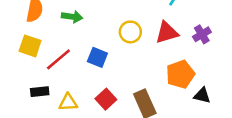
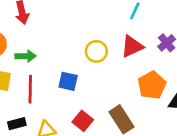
green arrow: (72, 17) -> (26, 56), moved
red line: (58, 59) -> (30, 89), turned -40

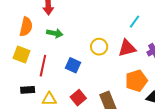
green arrow: (26, 56) -> (55, 33), moved

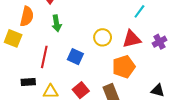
green arrow: (55, 33) -> (57, 23), turned 70
yellow square: (22, 54) -> (13, 38), moved
orange pentagon: (136, 81) -> (124, 67), moved

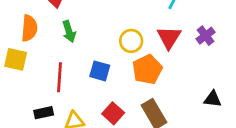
red triangle: (132, 39) -> (169, 38), turned -36
orange pentagon: (124, 67) -> (147, 69), moved

